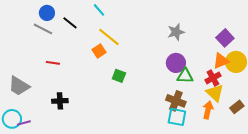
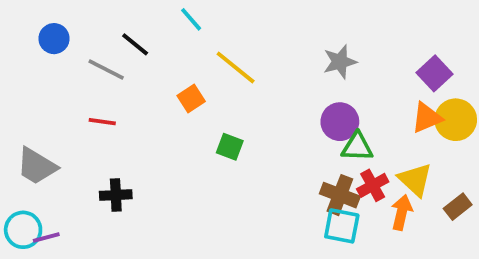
blue circle: (47, 13) -> (54, 39), moved
gray line: (43, 29) -> (106, 69), moved
yellow line: (109, 37) -> (236, 68), moved
red cross: (213, 78) -> (373, 185), moved

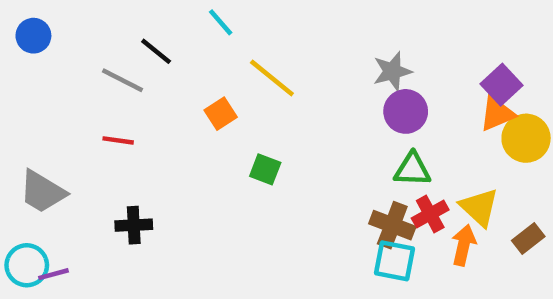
blue circle: (54, 39) -> (33, 36), moved
orange triangle: (427, 118) -> (497, 114), moved
purple circle: (340, 122) -> (406, 111), moved

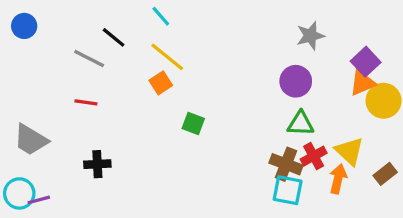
gray star: (392, 71) -> (310, 36), moved
yellow line: (272, 78) -> (167, 57), moved

